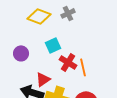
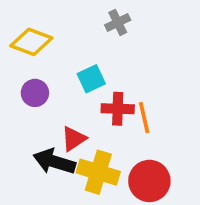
yellow diamond: (39, 16) -> (31, 42), moved
red cross: (68, 62) -> (118, 109), turned -30

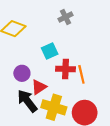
purple circle: (35, 93) -> (22, 73), moved
black arrow: (54, 162) -> (27, 101), turned 35

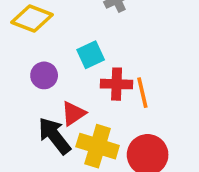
purple circle: (22, 73) -> (44, 75), moved

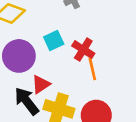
purple circle: (44, 75) -> (19, 56), size x1.6
red cross: (117, 84) -> (83, 50), moved, turned 30

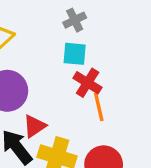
cyan square: (54, 41) -> (75, 54), moved, turned 30

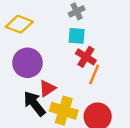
orange line: (99, 107) -> (94, 74), turned 36

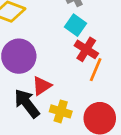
cyan square: (77, 36) -> (75, 25), turned 30
yellow cross: (64, 111) -> (61, 111), size x0.7

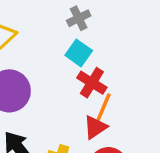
red triangle: (42, 86) -> (95, 127), moved

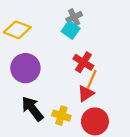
cyan square: (79, 53) -> (71, 30), moved

